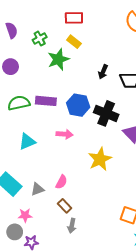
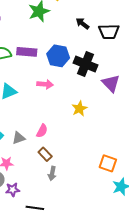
black arrow: (103, 72) -> (83, 23), turned 104
yellow star: (100, 159) -> (79, 109), size x0.7

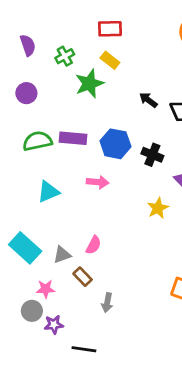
black cross: (86, 64) -> (152, 155), size x0.7
yellow star: (79, 109) -> (158, 208), moved
brown rectangle: (45, 154) -> (83, 277), moved

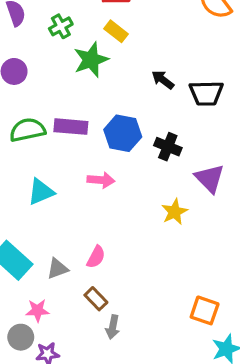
brown rectangle: (83, 277) -> (96, 299), moved

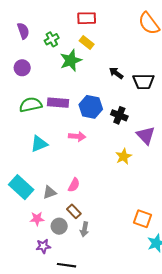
gray circle: (21, 337) -> (59, 226), moved

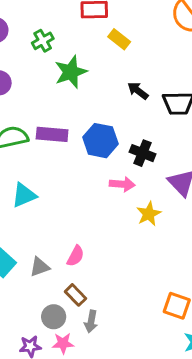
yellow rectangle: (87, 42) -> (119, 39), moved
pink arrow: (77, 136) -> (122, 184), moved
pink star: (37, 219) -> (63, 343), moved

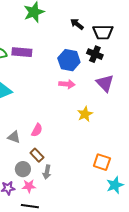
blue hexagon: (100, 141) -> (69, 60), moved
black cross: (143, 153) -> (95, 54), moved
yellow star: (149, 214) -> (85, 114), moved
gray triangle: (40, 267) -> (14, 137), turned 40

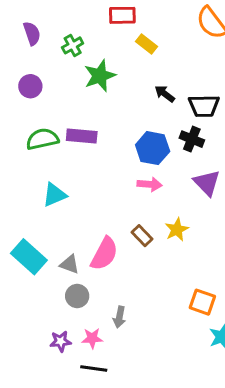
pink semicircle: (37, 130) -> (104, 254), size x1.6
brown rectangle: (37, 155) -> (142, 236), moved
gray circle: (23, 169) -> (77, 296), moved

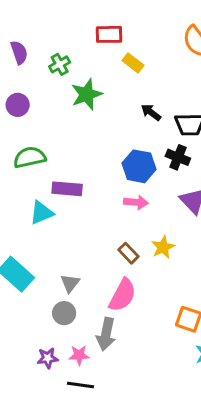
purple rectangle: (82, 136) -> (67, 189), moved
pink semicircle: (104, 254) -> (123, 295), moved
gray triangle: (70, 264) -> (70, 283), moved, turned 48
gray arrow: (119, 317) -> (106, 334), size x1.5

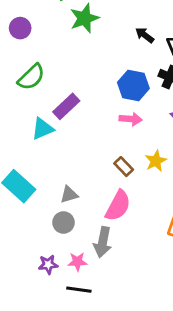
green semicircle: (30, 157) -> (31, 77), turned 148
purple rectangle: (67, 189) -> (66, 106), turned -48
gray triangle: (70, 283) -> (69, 195), turned 36

